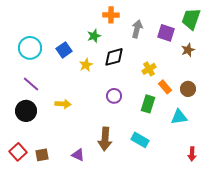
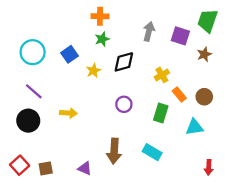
orange cross: (111, 15) -> (100, 16), moved

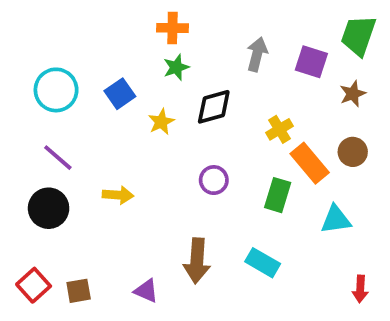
orange rectangle: (179, 95) -> (310, 163), size x1.5
brown circle: (204, 97) -> (353, 152), moved

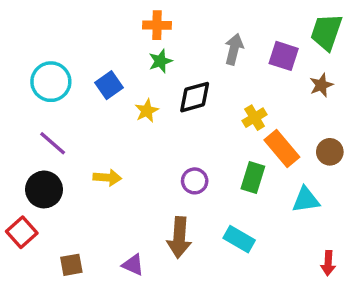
brown circle: (353, 152) -> (330, 152), moved
purple circle: (214, 180) -> (195, 181), moved
red square: (34, 285) -> (22, 232), moved

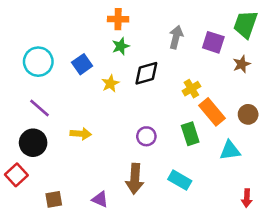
green rectangle: (253, 178) -> (190, 134), turned -35

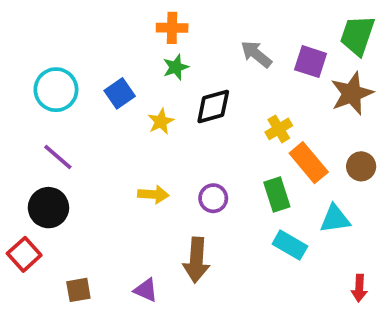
gray arrow: (176, 37) -> (256, 54), turned -65
brown star: (242, 64) -> (352, 93), size x1.6
yellow arrow: (81, 134) -> (153, 194), moved
cyan rectangle: (180, 180) -> (290, 245), moved

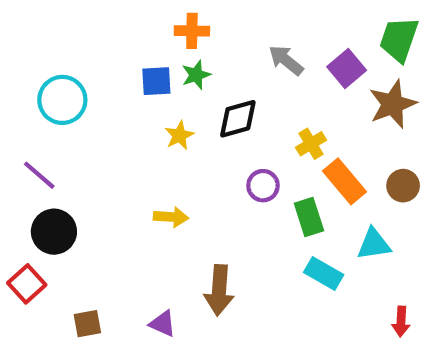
purple square: (311, 62) -> (347, 69), turned 32
blue square: (120, 93) -> (156, 81), moved, turned 32
purple line: (58, 157) -> (39, 175), moved
purple circle: (213, 198) -> (263, 186), moved

